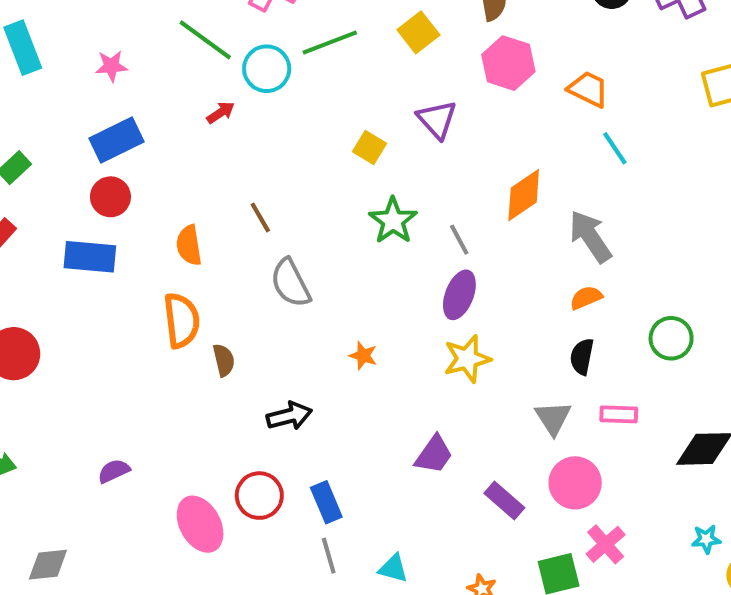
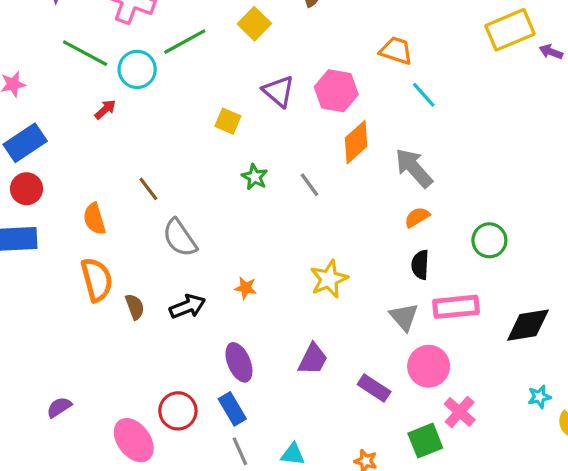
pink hexagon: (508, 63) -> (336, 91), moved
green star: (393, 221) -> (255, 177), size x0.7
purple ellipse: (459, 295) -> (239, 362), moved, turned -36
pink rectangle: (619, 414) -> (456, 307), size x1.5
black arrow: (289, 416) -> (187, 306), moved

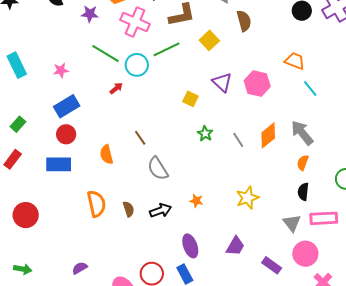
orange diamond: (356, 142) -> (268, 135), moved
orange semicircle: (417, 217) -> (303, 163), turned -42
orange semicircle: (97, 280) -> (96, 204), moved

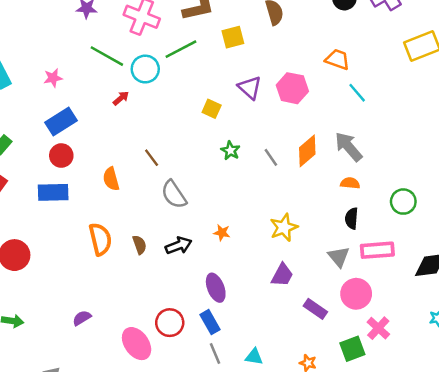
yellow square: (209, 40) -> (233, 37), turned 30
orange semicircle: (303, 163) -> (350, 183), turned 77
purple trapezoid: (235, 246) -> (282, 275), moved

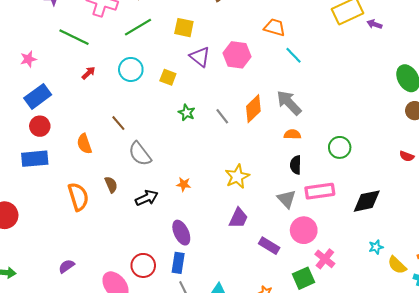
yellow square: (233, 37) -> (184, 28), moved, turned 30
cyan circle: (145, 69) -> (131, 69), moved
brown semicircle: (140, 245) -> (111, 185), moved
blue rectangle: (210, 322) -> (178, 263), turned 42

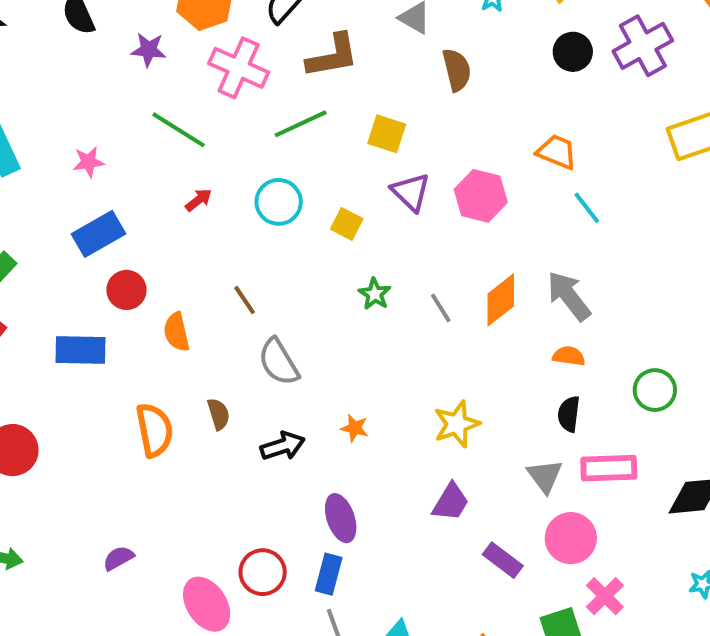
red circle: (40, 126) -> (127, 290), moved

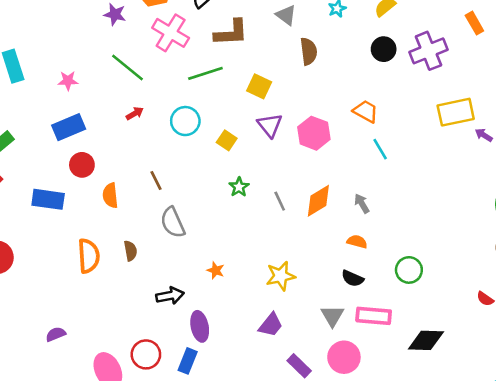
gray arrow: (569, 296) -> (362, 204), size x0.6
black semicircle: (569, 414) -> (352, 278), turned -80
black arrow: (283, 446) -> (170, 296), moved

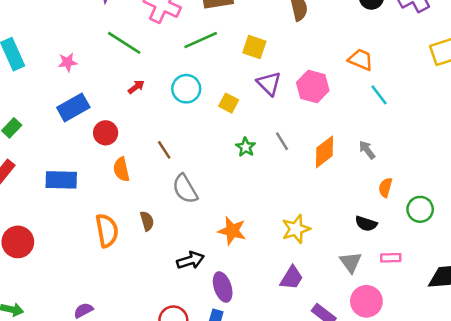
red circle: (82, 165) -> (106, 133), moved
gray line: (280, 201) -> (282, 141), moved
orange semicircle: (357, 242) -> (385, 188), moved, turned -84
orange star: (216, 270) -> (232, 231), size x1.6
pink rectangle: (374, 316) -> (391, 258), size x0.6

